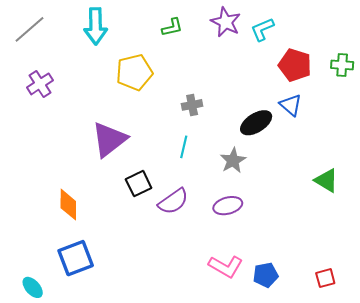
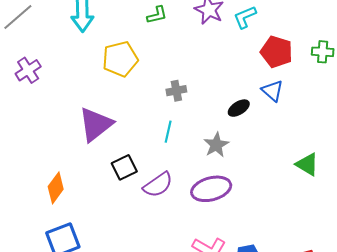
black ellipse: (256, 123) -> (239, 108), size x0.7
orange diamond: (68, 205) -> (56, 188), turned 36
purple ellipse: (228, 206) -> (211, 189), size x1.4

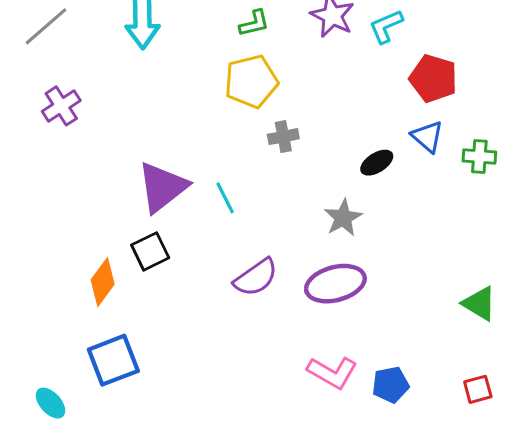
green cross: (323, 52) -> (479, 156), moved
yellow pentagon: (120, 59) -> (251, 81), moved
cyan line: (168, 132) -> (225, 198), moved, turned -40
green triangle: (307, 164) -> (479, 304), moved
black square: (124, 167) -> (150, 251), moved

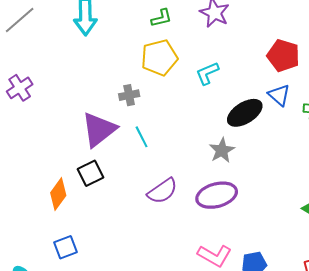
cyan L-shape: (386, 26) -> (207, 73), moved
purple cross: (61, 106) -> (20, 88), moved
gray cross: (283, 137) -> (129, 95), moved
black ellipse: (377, 163) -> (245, 113), size x1.6
blue square: (113, 360) -> (66, 247), size x0.7

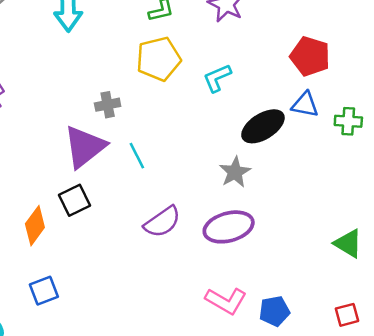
gray cross: (129, 95) -> (108, 105), moved
blue triangle: (279, 95) -> (305, 105), turned -30

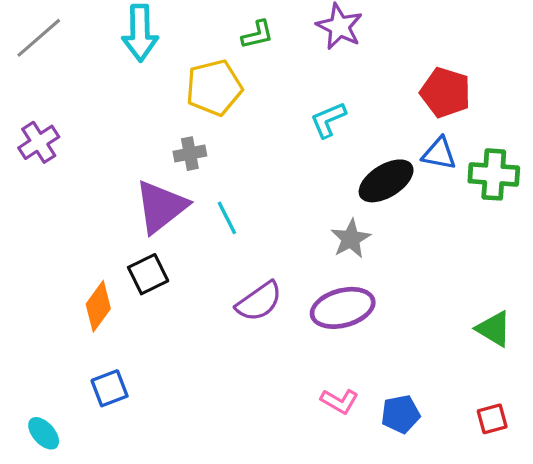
yellow pentagon: (159, 59) -> (214, 88), moved
green cross: (348, 121) -> (494, 174), size x1.4
pink L-shape: (226, 301) -> (339, 401), size x0.7

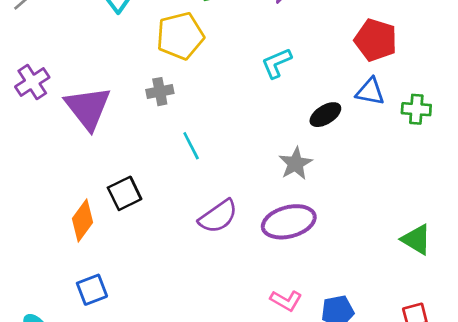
green cross: (494, 174) -> (416, 109), size x0.7
black ellipse: (386, 181) -> (325, 115), size x0.7
purple triangle: (161, 207) -> (88, 108), moved, turned -30

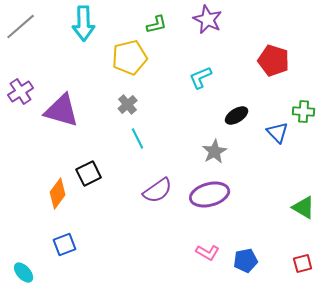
gray cross: (160, 92) -> (128, 104), moved, turned -30
blue triangle: (370, 92) -> (278, 132), moved, turned 35
purple triangle: (88, 108) -> (62, 110), turned -36

